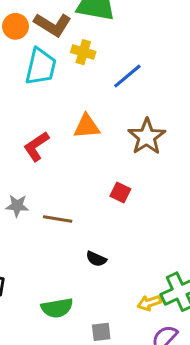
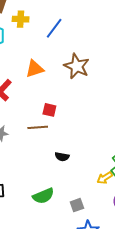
red square: (120, 193) -> (49, 110), moved
brown line: (58, 219) -> (38, 127), moved

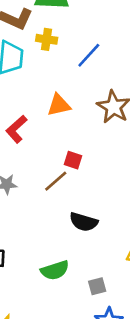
brown line: (38, 127) -> (56, 181), turned -42
black semicircle: (62, 157) -> (84, 222), size x1.5

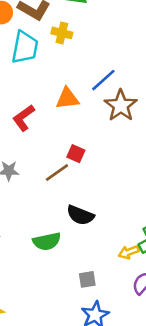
blue line: (89, 55) -> (103, 80), moved
green semicircle: (55, 270) -> (47, 241), moved

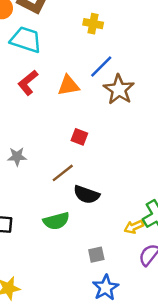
yellow cross: (62, 33) -> (93, 24), moved
cyan trapezoid: (25, 47) -> (26, 40), turned -80
red L-shape: (24, 118) -> (28, 83), moved
brown line: (57, 173) -> (63, 173), moved

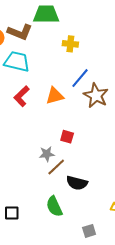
gray star: (17, 157) -> (47, 154), moved
green semicircle: (56, 221) -> (54, 206), turned 85

